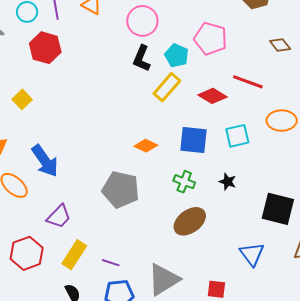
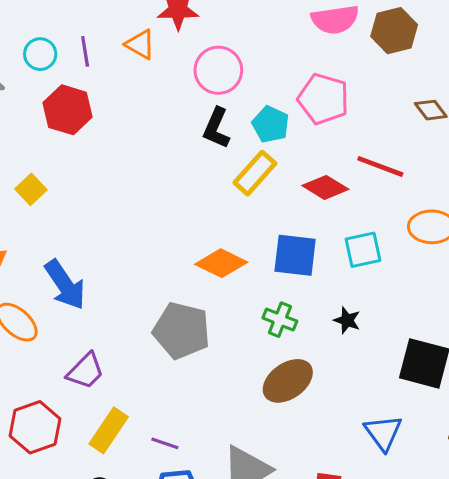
orange diamond: (146, 146) -> (221, 263), size x1.4

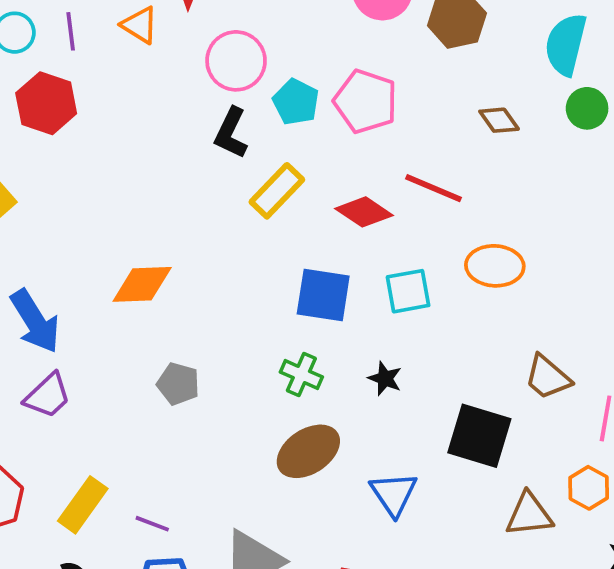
cyan pentagon: (271, 124) -> (296, 102), moved
orange diamond: (221, 263) -> (142, 284), moved, turned -30
gray pentagon: (182, 331) -> (178, 384), size x0.6
purple trapezoid: (85, 371) -> (48, 396), moved
blue triangle: (383, 433) -> (394, 494), moved

